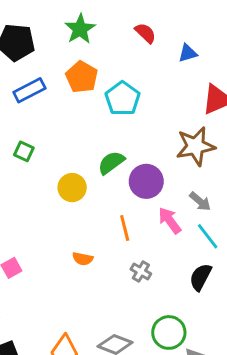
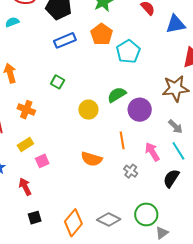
blue triangle: (188, 53) -> (176, 24), size x1.5
pink arrow: (170, 220) -> (152, 152), moved
orange semicircle: (83, 259) -> (92, 159), size x1.5

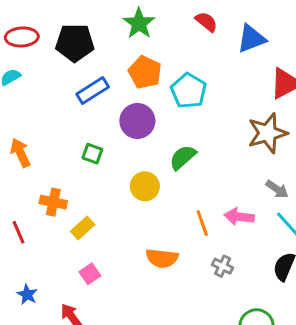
purple circle: (140, 110) -> (137, 121), moved
yellow rectangle: (25, 145) -> (83, 228), moved
pink arrow: (152, 152) -> (239, 217), moved, turned -42

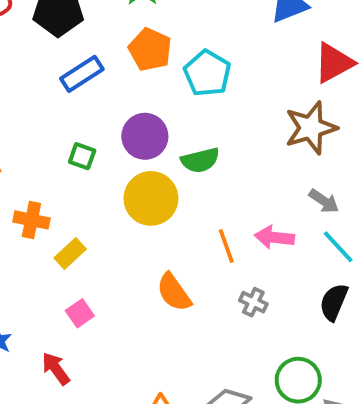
purple circle: (137, 121) -> (145, 136), moved
green semicircle: (183, 157) -> (200, 160), turned -152
yellow circle: (145, 186) -> (151, 198), size x1.4
orange semicircle: (162, 258) -> (174, 292), turned 48

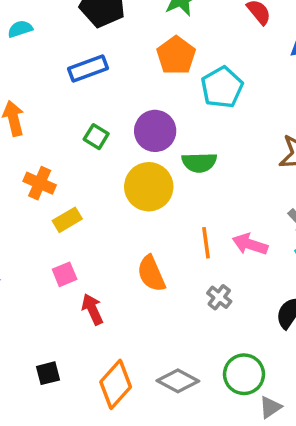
blue rectangle: (82, 74) -> (88, 68), moved
red arrow: (56, 369) -> (92, 309), moved

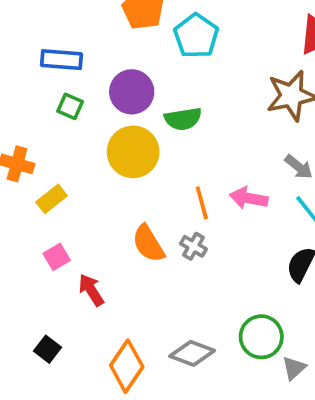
blue rectangle: (88, 68) -> (61, 60), moved, turned 33
gray cross: (219, 297) -> (193, 246), moved
black square: (48, 373) -> (47, 349), moved, turned -30

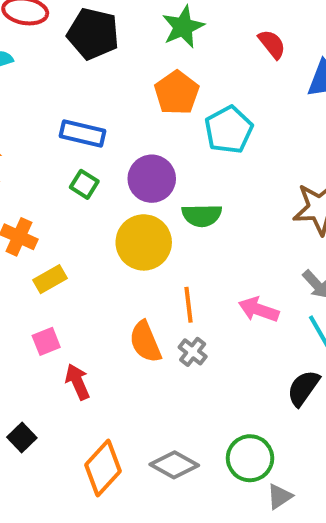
orange line: (202, 203) -> (188, 305), moved

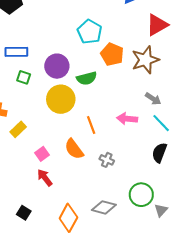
orange pentagon: (177, 93) -> (112, 54), moved
pink square: (46, 341) -> (42, 154), moved
gray cross: (193, 352) -> (107, 160), moved

